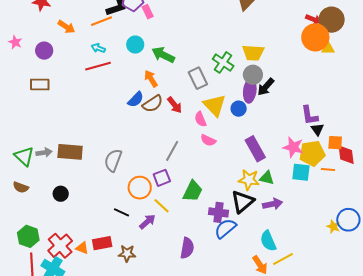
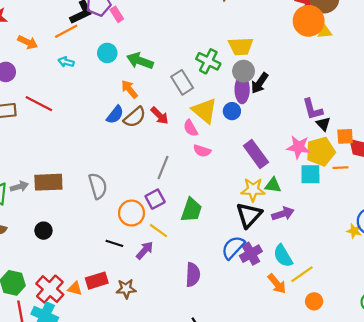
red line: (98, 66) -> (39, 104), moved, turned 50
gray semicircle: (113, 160) -> (98, 186), turned 150
purple cross: (218, 212) -> (251, 254), moved, turned -30

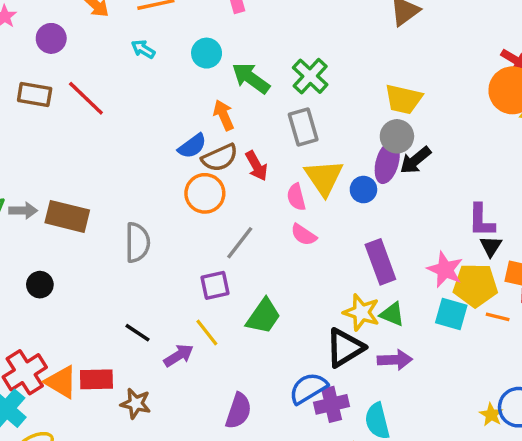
green cross: (208, 61) -> (310, 76), moved
orange circle: (131, 213) -> (205, 193), moved
orange triangle: (75, 289) -> (61, 382), size x1.5

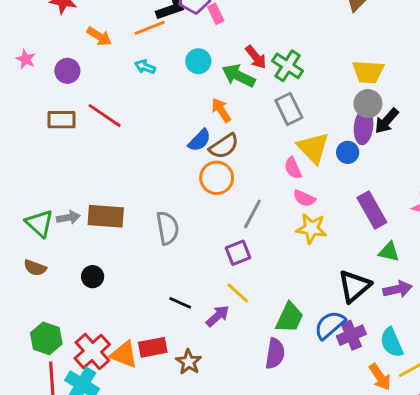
red arrow: (256, 166) -> (256, 57), moved
yellow star: (361, 312) -> (311, 228), moved
green trapezoid: (263, 316) -> (290, 318), moved
brown star: (136, 404) -> (189, 362), turned 30

